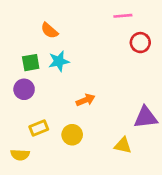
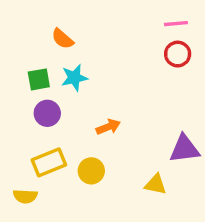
pink line: (123, 16) -> (176, 24), moved
purple circle: (24, 89) -> (47, 113), moved
yellow rectangle: (39, 128) -> (49, 162), size x1.4

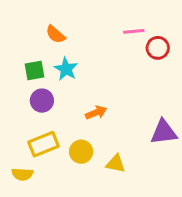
pink line: (176, 24) -> (134, 31), moved
cyan star: (74, 78) -> (66, 69), turned -30
yellow triangle: (156, 184) -> (116, 164), moved

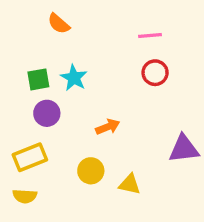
orange semicircle: (55, 34) -> (59, 24), moved
red circle: (158, 48) -> (155, 73), moved
yellow rectangle: (43, 144) -> (30, 157), moved

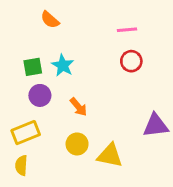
orange arrow: (108, 127) -> (78, 107), moved, turned 72
yellow triangle: (130, 184) -> (110, 155), size x1.4
yellow semicircle: (25, 196) -> (21, 165), turned 90

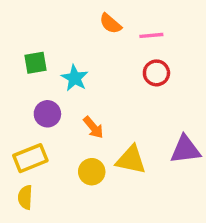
orange semicircle: (50, 20) -> (110, 24), moved
green square: (33, 67) -> (35, 63), moved
yellow triangle: (110, 155) -> (131, 160), moved

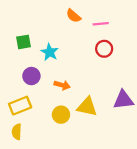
orange arrow: (93, 127) -> (62, 85), turned -35

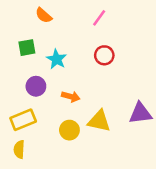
orange semicircle: (73, 16) -> (44, 15), moved
pink line: (101, 24) -> (99, 18), moved, turned -49
red circle: (104, 49) -> (104, 55), moved

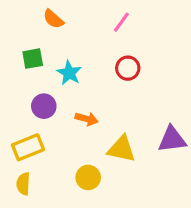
yellow circle: (69, 130) -> (88, 177), moved

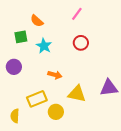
orange semicircle: (53, 19) -> (37, 21), moved
purple circle: (44, 106) -> (14, 67), moved
yellow rectangle: (28, 147) -> (37, 99), moved

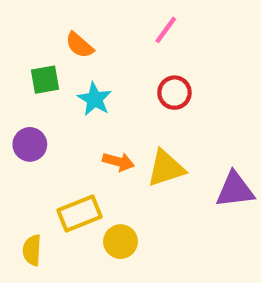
yellow triangle: (77, 94) -> (166, 168), moved, turned -30

